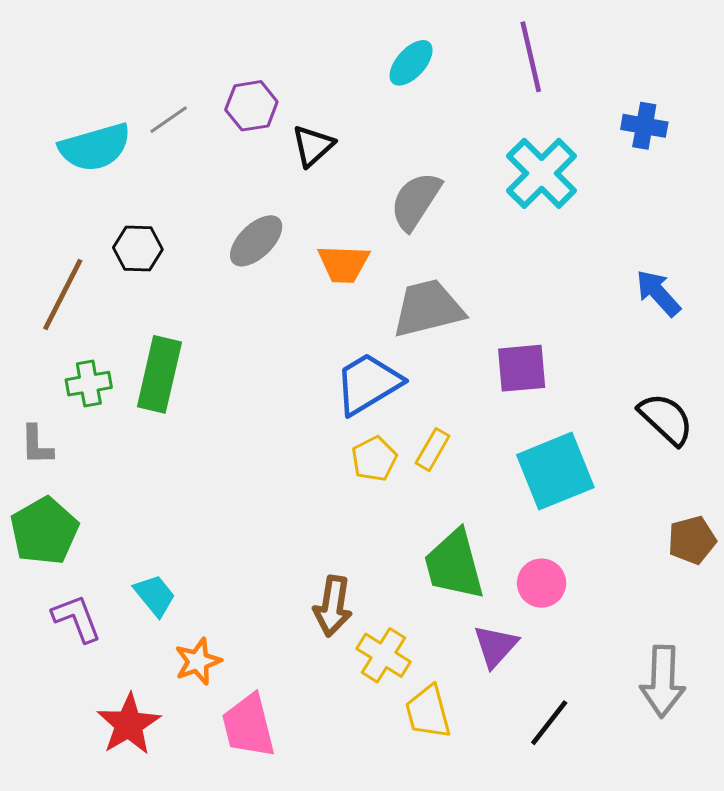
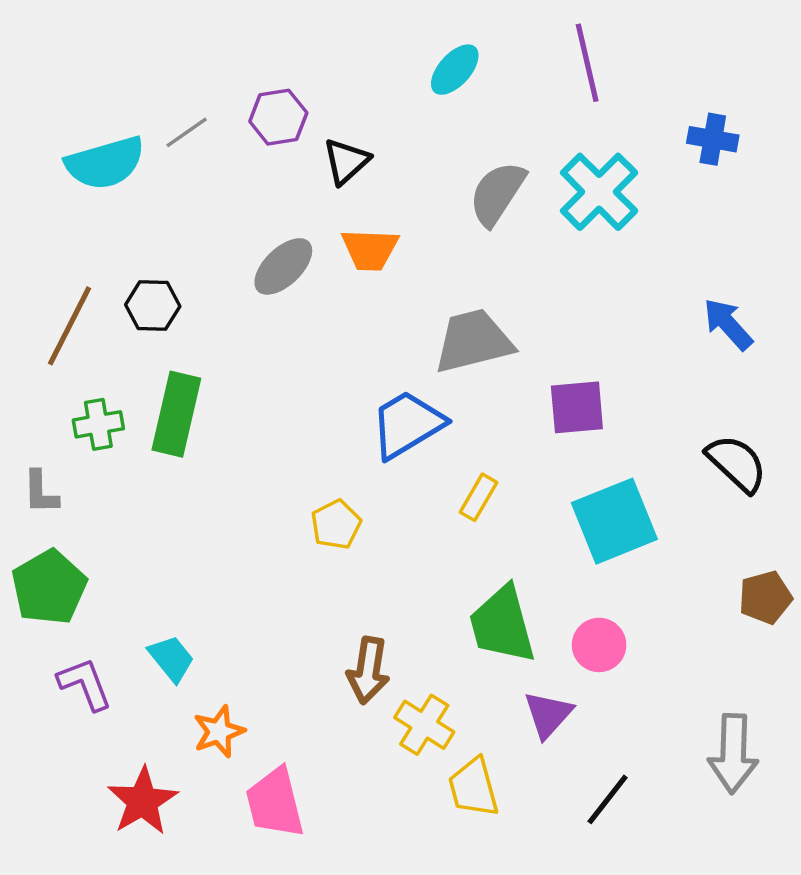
gray semicircle: (416, 201) -> (497, 193), moved
black hexagon: (138, 249) -> (153, 306), moved
orange trapezoid: (344, 264) -> (370, 249), moved
yellow pentagon: (374, 459) -> (336, 524), moved

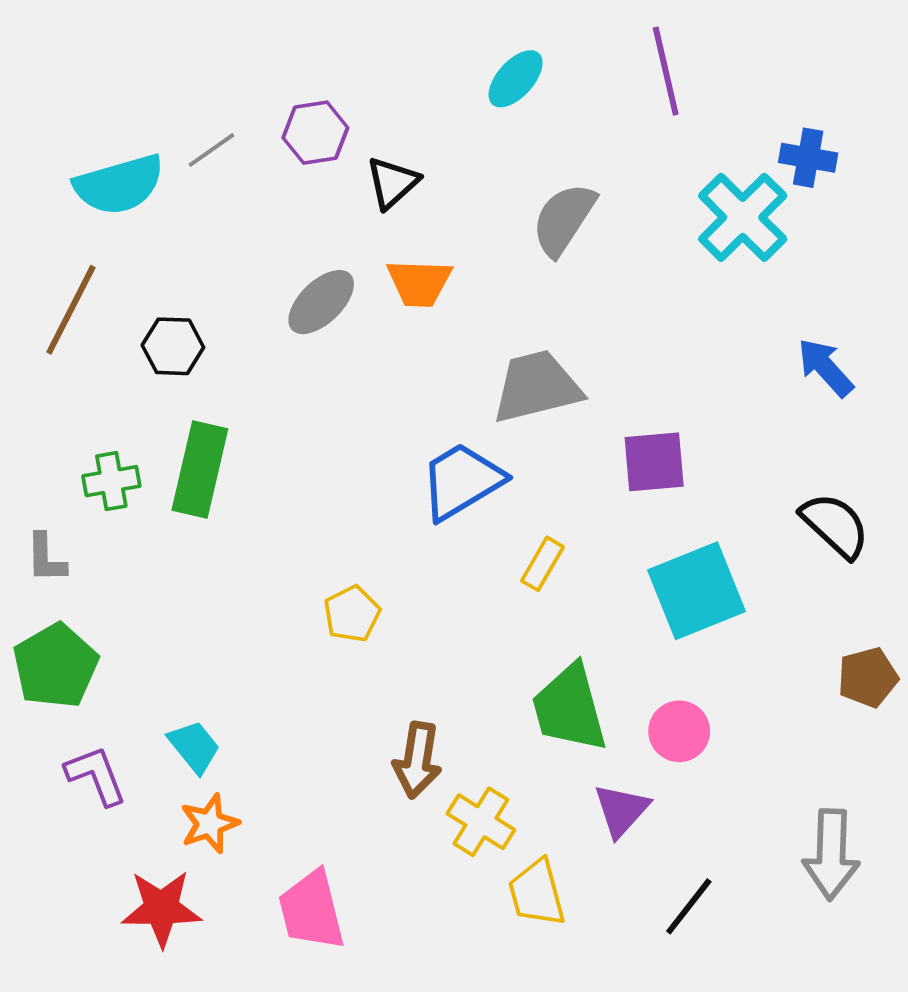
cyan cross: (599, 192) -> (743, 217), moved
brown line: (69, 326) -> (71, 310), moved
yellow pentagon: (336, 524) -> (352, 614), moved
orange star: (219, 732) -> (210, 824), moved
red star: (142, 801) -> (161, 908), turned 30

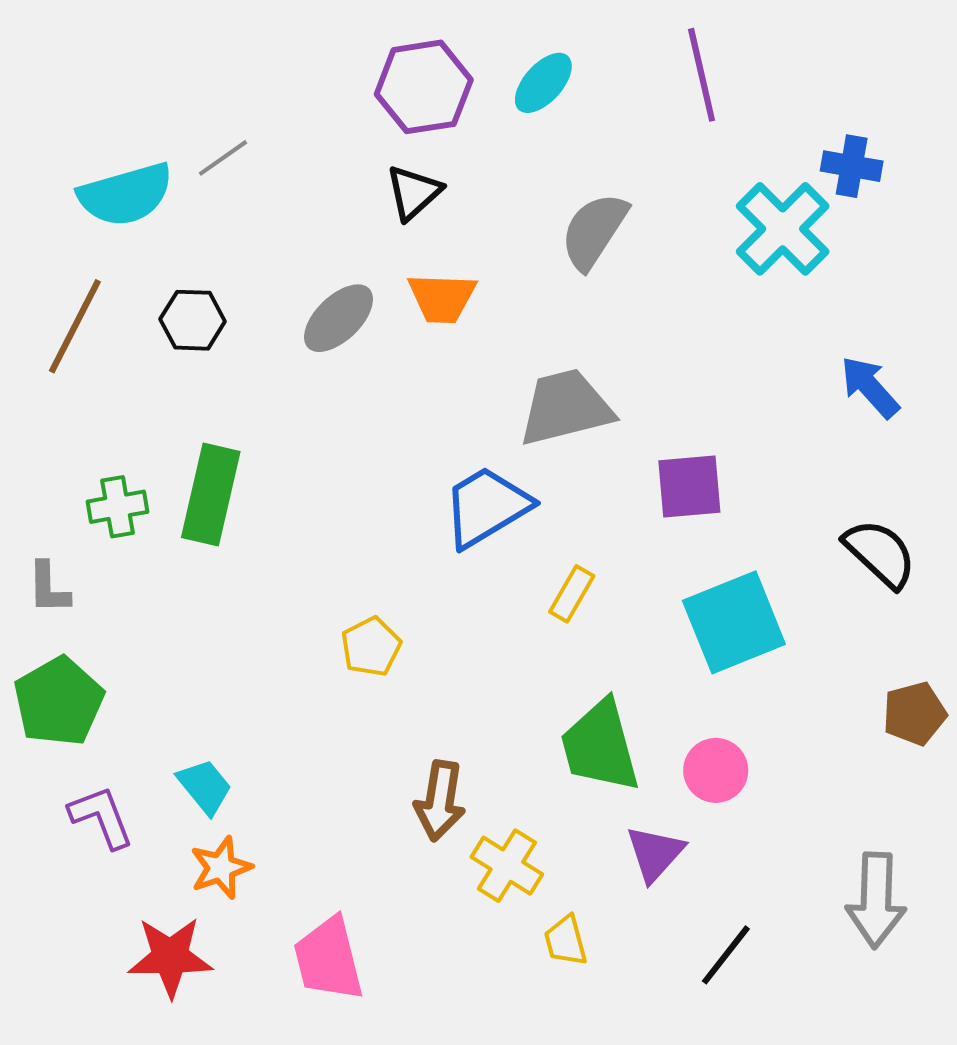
purple hexagon: (315, 133) -> (424, 87), moved, size x1.4
black hexagon: (173, 346) -> (193, 320), moved
yellow trapezoid: (537, 893) -> (566, 941), size x0.7

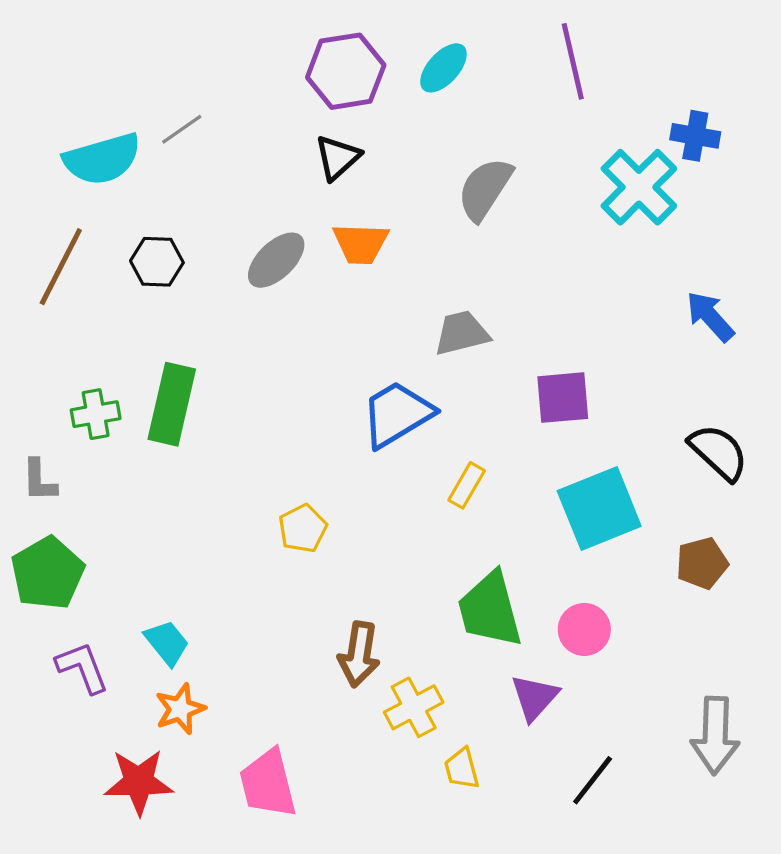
gray trapezoid: (566, 407) -> (462, 333), size x0.7
brown pentagon: (914, 714) -> (702, 563), moved
yellow cross: (507, 866) -> (414, 707), turned 30

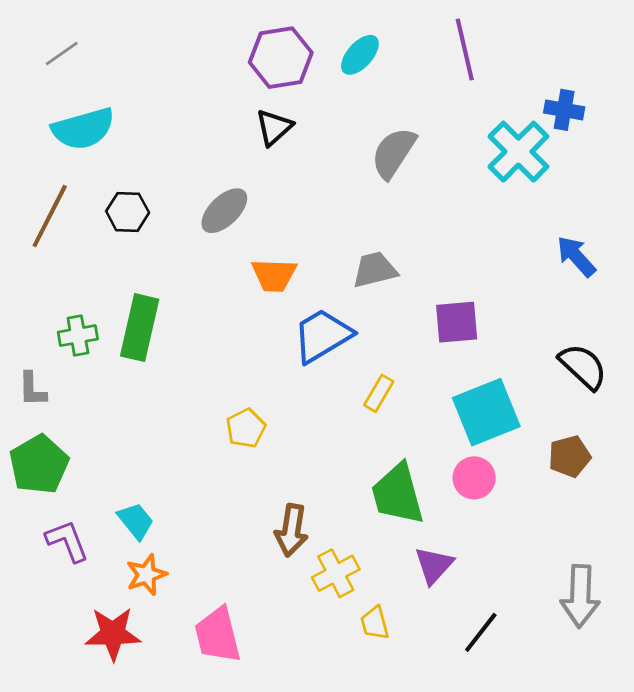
gray line: (182, 129) -> (62, 54), moved
orange trapezoid: (361, 244) -> (274, 275), moved
pink circle: (584, 629) -> (474, 478), moved

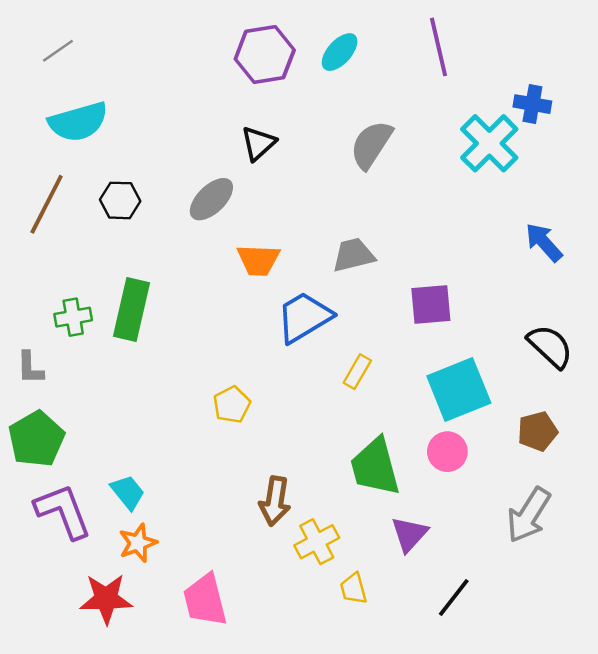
black triangle: (274, 127) -> (258, 143), moved
purple L-shape: (67, 541) -> (63, 511), size x1.4
gray arrow: (580, 596) -> (529, 515), moved, turned 30

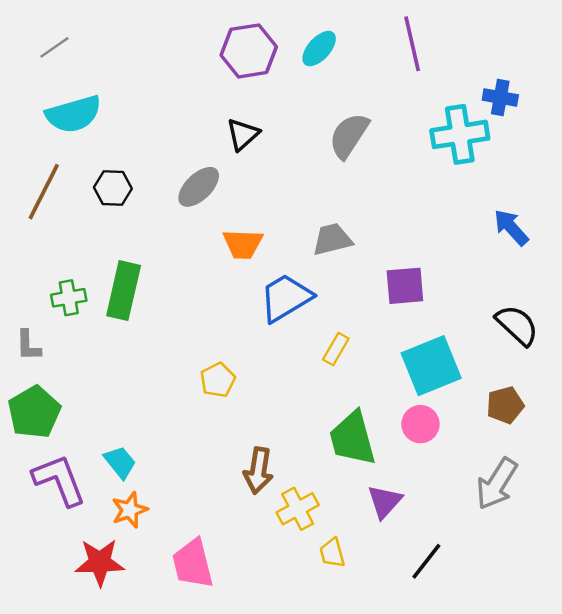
cyan cross: (489, 143) -> (460, 134), turned 36

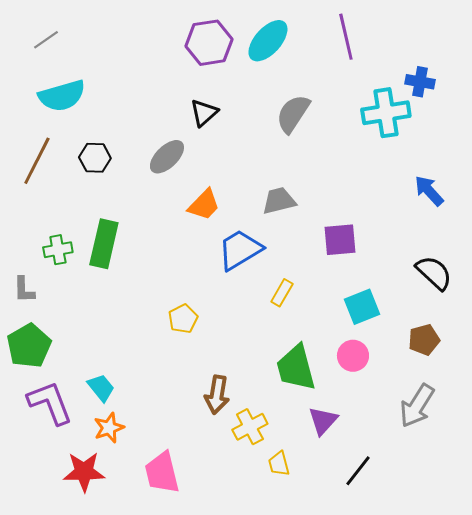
cyan ellipse: (319, 49) -> (268, 41), size x1.4
orange trapezoid: (243, 244) -> (204, 205), turned -48
cyan square: (431, 366) -> (362, 307), size x0.7

